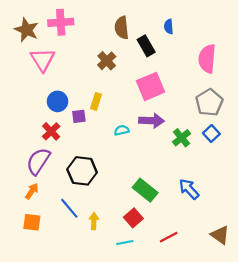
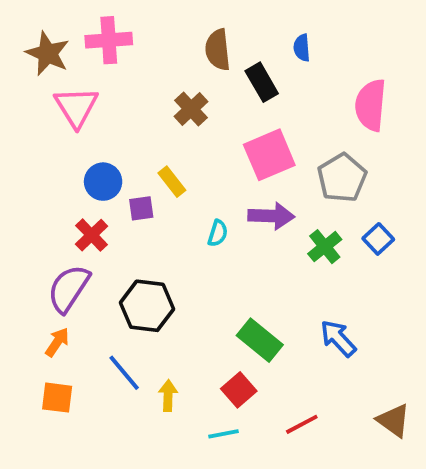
yellow rectangle: (96, 101) -> (172, 182), turned -56
gray pentagon: (209, 102) -> (342, 178), moved
cyan semicircle: (122, 130) -> (218, 233), turned 120

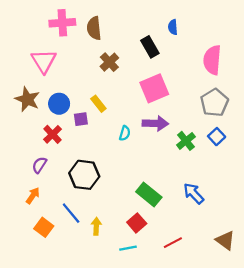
brown semicircle: (218, 50) -> (94, 28), moved
brown star: (48, 54) -> (27, 99), moved
gray pentagon: (342, 178) -> (214, 103), moved
purple semicircle: (69, 289) -> (39, 165), size x0.6
orange square: (57, 398) -> (44, 227), moved, turned 30

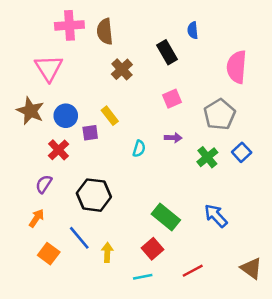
pink square: (154, 88) -> (172, 99), size x0.6
gray pentagon: (214, 103) -> (220, 114), moved
purple arrow: (155, 123) -> (173, 138), size x0.6

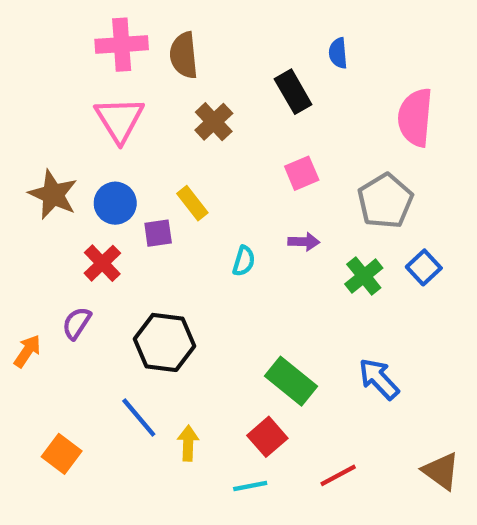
pink triangle: (49, 68) -> (119, 120), moved
orange arrow: (36, 218) -> (27, 351), moved
orange square: (49, 254) -> (62, 454), moved

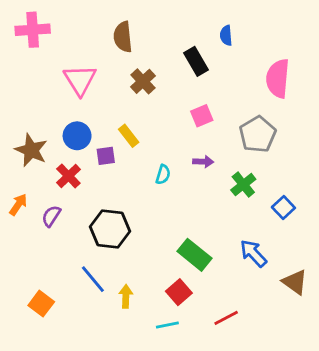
pink cross: (122, 45) -> (33, 30), moved
brown star: (53, 195) -> (31, 150), moved
blue square: (424, 267) -> (283, 207), moved
orange arrow: (27, 351) -> (18, 205), moved
brown triangle: (441, 471) -> (295, 282), moved

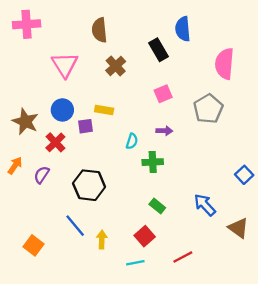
blue semicircle: (226, 35) -> (183, 29), size x1.5
yellow rectangle: (129, 136) -> (104, 110), turned -42
green cross: (243, 185) -> (153, 162), moved, turned 36
blue square: (283, 207) -> (244, 175), moved
green rectangle: (195, 255) -> (157, 206), size x0.6

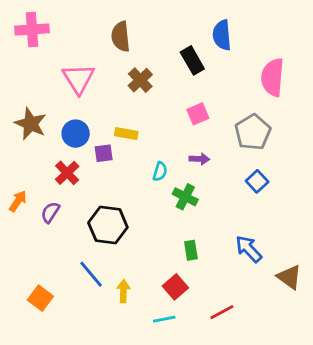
brown star: (25, 122) -> (31, 124), moved
green cross: (153, 162) -> (185, 197), turned 30
blue square: (244, 175) -> (257, 181), moved
green rectangle: (157, 206) -> (191, 250), turned 42

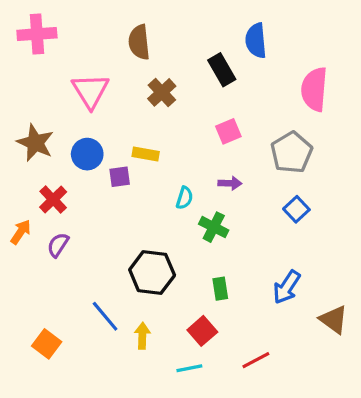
red cross: (67, 173) -> (53, 200), moved
black hexagon: (108, 225) -> (152, 272), moved
blue arrow: (249, 249) -> (287, 287), turned -104

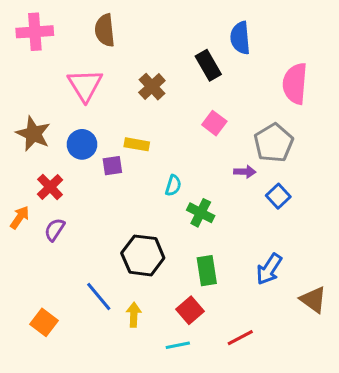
brown semicircle: (139, 42) -> (105, 30), moved
pink square: (228, 131) -> (214, 123), turned -30
purple arrow: (230, 183) -> (245, 172), moved
green rectangle: (220, 289) -> (207, 271), size x1.4

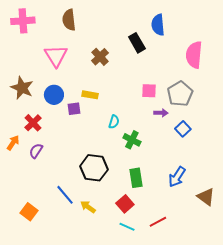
pink square: (214, 123) -> (149, 91), moved, turned -35
yellow arrow: (134, 315) -> (88, 207), turned -56
cyan line: (178, 345) -> (127, 227), moved, turned 35

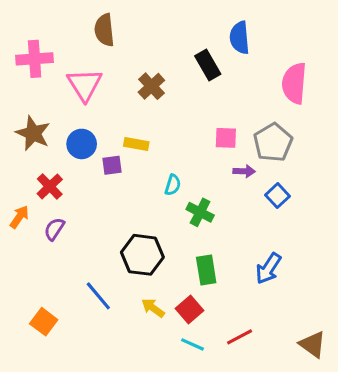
pink cross: (23, 21) -> (35, 59), moved
brown triangle: (206, 197) -> (312, 344), moved
yellow arrow: (88, 207) -> (153, 308), moved

